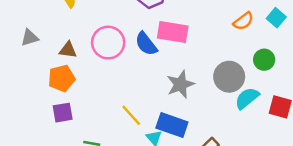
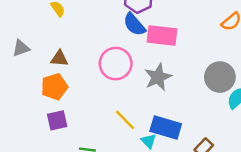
pink circle: (108, 43) -> (116, 64), moved
blue semicircle: (146, 44) -> (134, 24), moved
gray star: (180, 84) -> (158, 77), moved

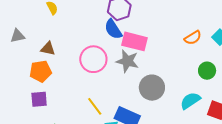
gray star: (158, 77) -> (127, 61), moved, turned 30
gray circle: (220, 77) -> (152, 88), moved

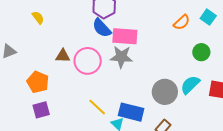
brown triangle: (48, 49) -> (63, 56), moved
orange pentagon: (41, 71) -> (38, 82), turned -30
gray circle: (152, 88) -> (165, 92), moved

